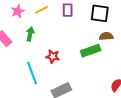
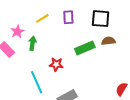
pink star: (18, 11) -> (17, 32), moved
green rectangle: (91, 51) -> (85, 48), moved

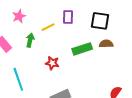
yellow line: (42, 18) -> (48, 27), moved
pink star: (17, 32) -> (19, 16), moved
cyan line: (37, 82) -> (18, 79), moved

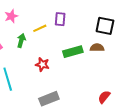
black square: (100, 21) -> (105, 26), moved

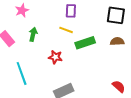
yellow line: (40, 28) -> (66, 30), moved, turned 48
brown semicircle: (97, 48) -> (117, 41), moved
red semicircle: (104, 97) -> (119, 86), turned 96

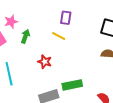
pink star: (22, 10) -> (11, 22), moved
green rectangle: (85, 43) -> (72, 85), moved

